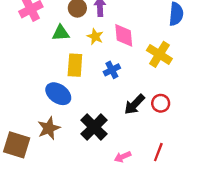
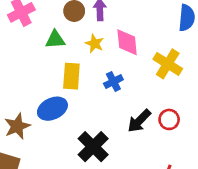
blue ellipse: (58, 94) -> (52, 109), turned -60
brown star: (49, 128) -> (17, 126), moved

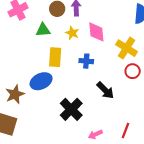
blue cross: (113, 82) -> (86, 61), turned 32
red circle: (169, 119) -> (133, 71), moved
black arrow: (139, 121) -> (105, 90), turned -90

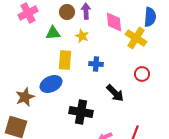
pink diamond: (96, 32) -> (114, 22), moved
yellow cross: (127, 48) -> (136, 38), moved
black cross: (71, 109) -> (81, 112), turned -35

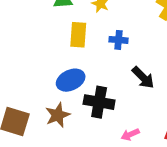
blue ellipse: (51, 84) -> (71, 80), moved
brown star: (25, 97) -> (58, 115), moved

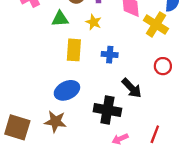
black cross: (99, 102) -> (107, 110), moved
brown star: (58, 115) -> (55, 122), turned 30

